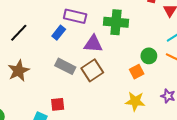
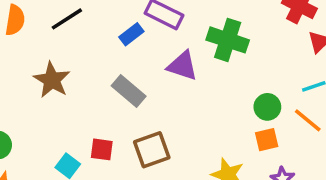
brown square: (92, 70) -> (152, 150), moved
brown star: (19, 71) -> (52, 80), turned -30
orange square: (137, 72) -> (267, 140), moved

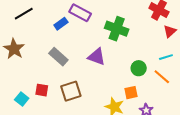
purple triangle: (182, 66) -> (97, 57), moved
orange square: (267, 140) -> (131, 93), moved

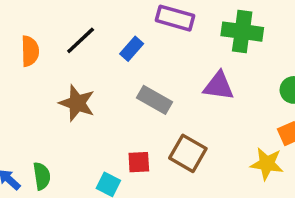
blue rectangle: (61, 24) -> (132, 49), moved
brown square: (71, 91) -> (188, 153), turned -30

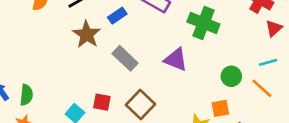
brown star: (77, 103) -> (87, 34), moved

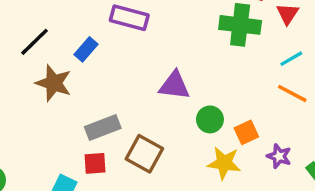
green cross: (203, 23) -> (240, 25), moved
gray rectangle: (125, 58) -> (103, 128), moved, turned -50
green circle: (231, 76) -> (210, 119), moved

